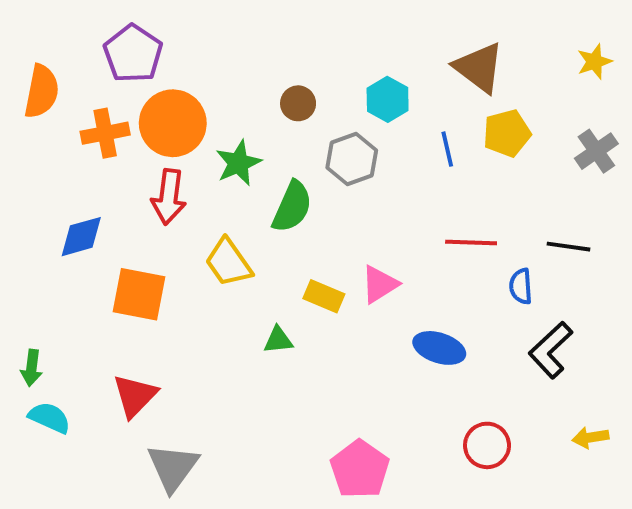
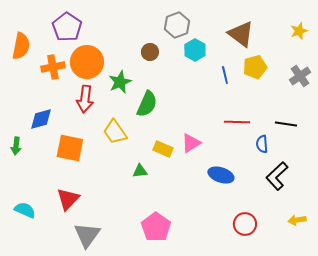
gray hexagon: (352, 159) -> (177, 25), moved
green arrow: (32, 368) -> (16, 146), moved
pink pentagon: (360, 469) -> (156, 227), moved

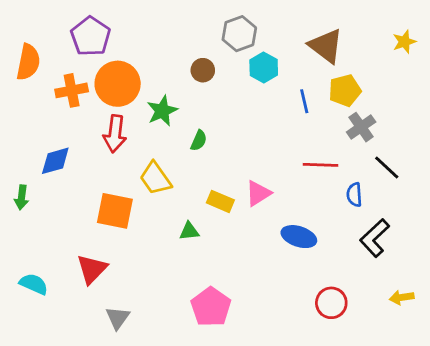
gray cross: (300, 76) -> (361, 127), moved
green semicircle: (147, 104) -> (199, 141), size x0.6
black line: (286, 124) -> (387, 168), turned 35
orange square: (70, 148) -> (115, 211), moved
gray triangle: (87, 235) -> (118, 318), size x0.7

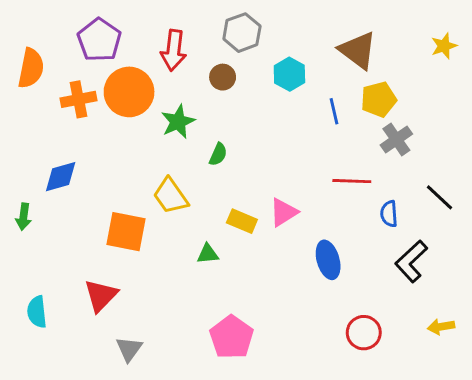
gray hexagon: (239, 34) -> (242, 33), moved
red arrow: (115, 134) -> (174, 50), moved
black line: (387, 168) -> (439, 197), moved
blue ellipse: (299, 237) -> (328, 260), turned 56
cyan semicircle: (34, 284) -> (37, 312), turned -120

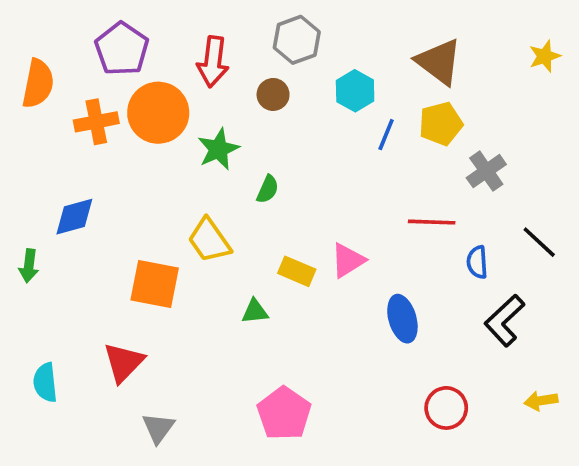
yellow pentagon: (379, 99) -> (441, 124), moved
blue line: (334, 111) -> (386, 135), moved, turned 35

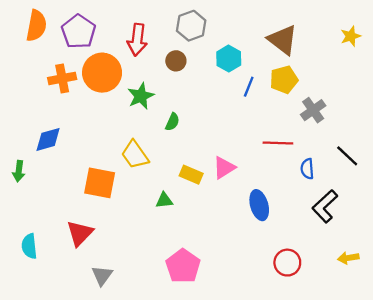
orange semicircle: (38, 84) -> (36, 26), moved

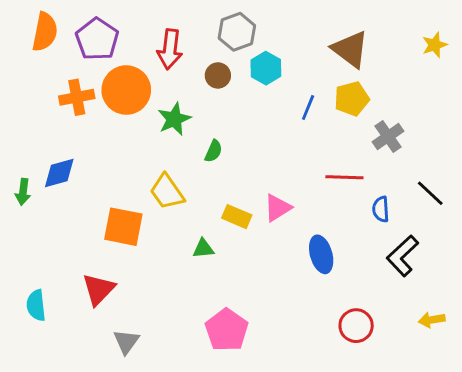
cyan hexagon: (229, 59) -> (266, 68), moved
green arrow: (19, 171) -> (23, 192), moved

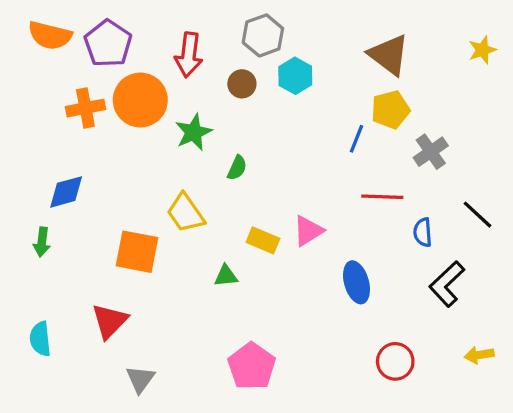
orange semicircle: (45, 32) -> (50, 35), turned 93
blue line: (308, 107) -> (357, 139), moved
green arrow: (23, 192) -> (42, 242), moved

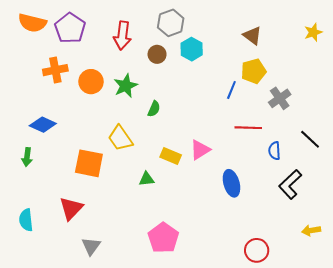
brown triangle: (389, 55) -> (252, 35), size x0.7
orange circle: (140, 100) -> (91, 82), moved, size x0.7
blue diamond: (66, 192) -> (43, 125), turned 40
red circle: (395, 361) -> (257, 250), moved

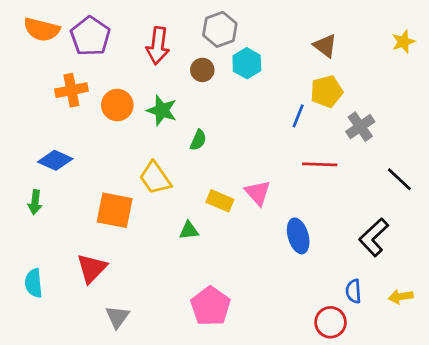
green star: (126, 86) -> (162, 110), turned -30
pink triangle: (200, 150) -> (258, 193), turned -40
blue semicircle: (274, 151) -> (353, 291), moved

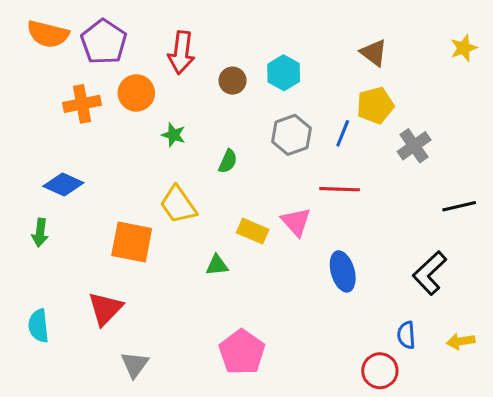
gray hexagon: (220, 29) -> (291, 135), moved
orange circle: (117, 105) -> (136, 93), moved
green star: (162, 110) -> (174, 135), moved, size x0.7
red line: (320, 164) -> (340, 189), moved
black line: (399, 179) -> (459, 206), turned -56

